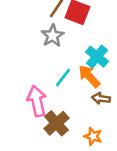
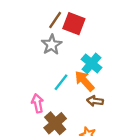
pink arrow: (37, 101) -> (38, 103), size x0.7

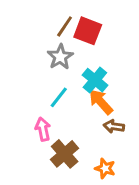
cyan cross: (92, 63) -> (95, 80), moved
cyan line: (61, 82) -> (59, 97), moved

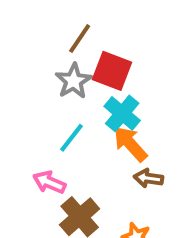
red square: (88, 31) -> (112, 71), moved
pink arrow: (43, 129) -> (49, 182), turned -55

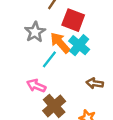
gray star: (74, 81) -> (35, 32), moved
orange arrow: (130, 144) -> (60, 43), moved

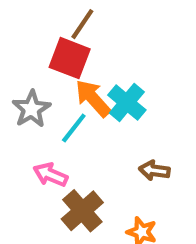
red square: (73, 20) -> (70, 58), moved
gray star: (35, 32) -> (31, 109), moved

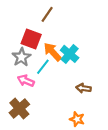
red square: (70, 58) -> (31, 39), moved
pink arrow: (50, 175) -> (26, 81), moved
brown cross: (82, 211) -> (19, 108), moved

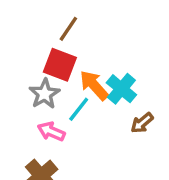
brown line: (47, 14) -> (68, 29), moved
brown arrow: (83, 88) -> (142, 123), moved, turned -48

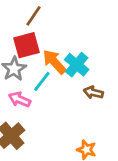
red square: (60, 65) -> (27, 45), turned -36
brown arrow: (142, 123) -> (93, 93), turned 54

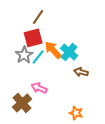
cyan line: (42, 81) -> (38, 57), moved
pink arrow: (20, 99) -> (39, 88), moved

